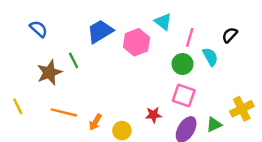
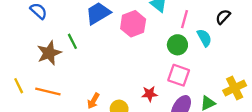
orange line: (64, 112) -> (48, 92), moved

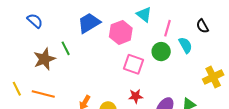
black semicircle: (223, 17) -> (202, 26), turned -72
pink square: (179, 75) -> (134, 64), moved
yellow cross: (235, 88) -> (213, 77), moved

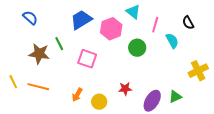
green circle: (161, 52) -> (137, 48), moved
brown star: (44, 59) -> (39, 54), turned 30
pink square: (134, 64) -> (87, 59), moved

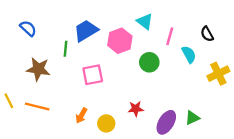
green line: (59, 44) -> (65, 49), moved, turned 32
pink square: (87, 59) -> (93, 75), turned -30
yellow cross: (198, 71) -> (218, 74), moved

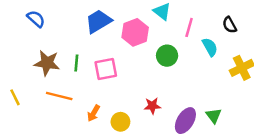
green line: (65, 49) -> (76, 63), moved
orange line: (37, 106) -> (59, 96), moved
green triangle: (192, 118) -> (214, 116), turned -42

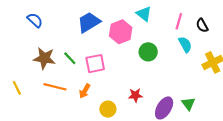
pink line: (189, 27) -> (179, 21), moved
green line: (76, 63) -> (70, 58), turned -48
orange arrow: (94, 113) -> (85, 91), moved

